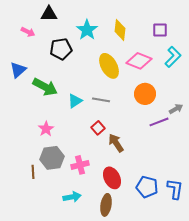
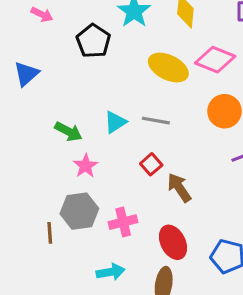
black pentagon: (61, 49) -> (93, 41), turned -30
yellow ellipse: (109, 66) -> (168, 68), turned -35
green arrow: (45, 87) -> (68, 132), moved, size x0.7
pink star: (46, 129) -> (86, 166), moved

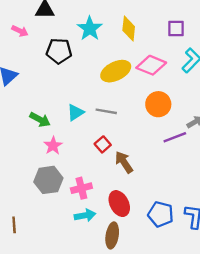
black pentagon: (93, 41) -> (59, 51), turned -30
yellow ellipse: (168, 68) -> (116, 71), turned -52
brown line: (50, 233) -> (14, 225), moved
cyan arrow: (111, 272) -> (85, 215), moved

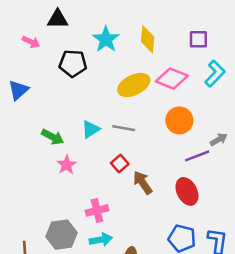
gray hexagon: (48, 180) -> (61, 235), moved
red ellipse: (119, 204) -> (187, 191), moved

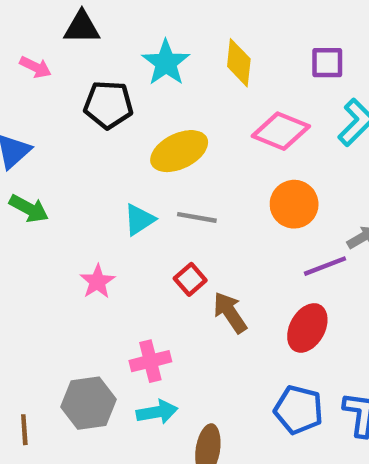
yellow ellipse: (134, 85) -> (179, 151), moved
green arrow: (53, 137) -> (29, 209), moved
red ellipse: (187, 191) -> (307, 328), turned 56

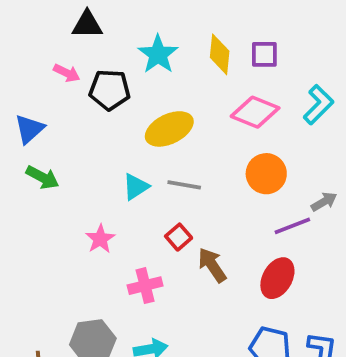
purple square: (327, 63) -> (264, 54), moved
pink arrow: (35, 67) -> (67, 73), moved
pink cross: (150, 361) -> (145, 286), moved

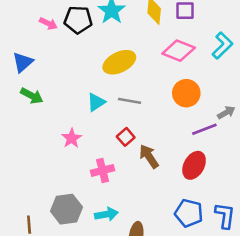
black pentagon: (110, 90) -> (78, 20), moved

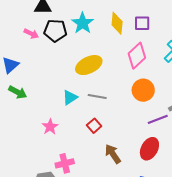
pink diamond: (179, 51) -> (137, 56), turned -65
brown arrow: (149, 156) -> (113, 154), moved
pink cross: (103, 170) -> (65, 163), moved

